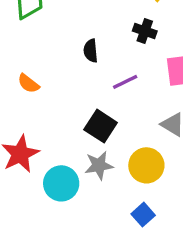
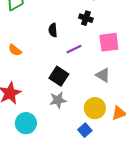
yellow circle: (146, 165) -> (95, 108), moved
cyan circle: (61, 183) -> (26, 123), moved

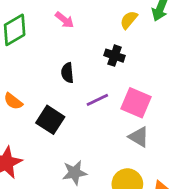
pink square: (109, 42) -> (136, 103), moved, turned 30
black square: (59, 76) -> (50, 120), moved

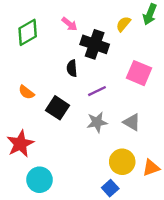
black cross: (115, 56) -> (95, 44), moved, size x1.6
pink square: (136, 103) -> (139, 73), moved
gray star: (75, 173) -> (97, 122), moved

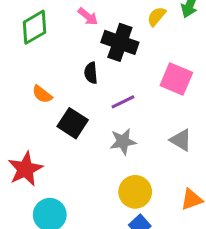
orange semicircle: (26, 92) -> (42, 94), moved
gray triangle: (132, 122) -> (181, 140), moved
yellow circle: (122, 162) -> (135, 192), moved

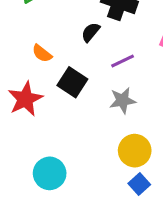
black semicircle: (91, 73) -> (91, 32), turned 45
red star: (25, 169) -> (25, 99), moved

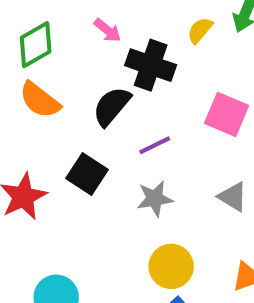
black semicircle: (91, 32) -> (112, 106), size x1.5
orange semicircle: (42, 53) -> (40, 100), moved, size x1.5

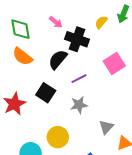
green diamond: (36, 45) -> (20, 29), turned -70
pink square: (227, 114) -> (114, 64), turned 35
gray triangle: (233, 197) -> (106, 127), moved, turned 42
yellow circle: (171, 266) -> (58, 137), moved

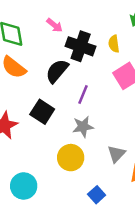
yellow semicircle: (101, 22) -> (114, 44), moved, turned -48
purple line: (79, 79) -> (83, 94), turned -42
yellow circle: (58, 137) -> (71, 158), moved

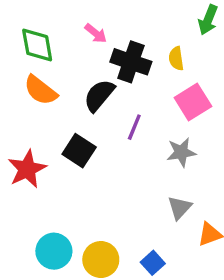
gray star: (83, 127) -> (181, 152), moved
yellow circle: (71, 158) -> (101, 260), moved

